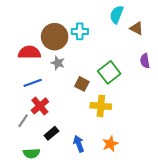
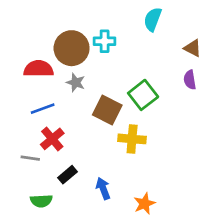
brown triangle: (137, 28) -> (193, 48), moved
brown square: (82, 84) -> (107, 110), size x1.5
gray line: (23, 121) -> (30, 158), turned 64
orange star: (110, 144) -> (144, 204), moved

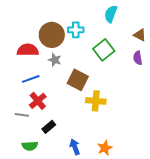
green square: (143, 95) -> (104, 50), moved
blue arrow: (103, 188) -> (75, 147), moved

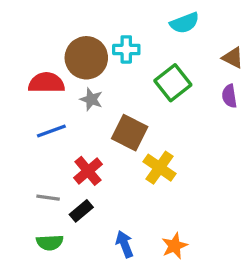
cyan semicircle: (111, 14) -> (185, 23), turned -132
red cross: (38, 101) -> (88, 171), moved
yellow cross: (96, 101) -> (160, 168), turned 30
gray line: (22, 115) -> (48, 198), moved

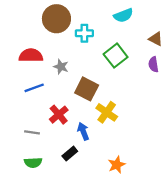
brown circle: (86, 58) -> (56, 19), moved
black rectangle: (81, 211) -> (70, 154), moved
blue arrow: (125, 244) -> (83, 131), moved

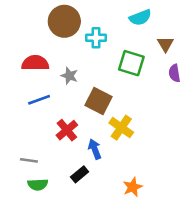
brown triangle: (156, 39) -> (166, 44), moved, turned 32
green square: (116, 56) -> (131, 63), turned -35
gray line: (32, 132) -> (29, 160), moved

